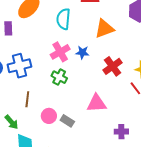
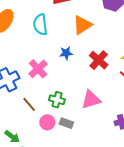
pink cross: (60, 52) -> (38, 69), moved
green cross: (59, 77) -> (57, 100), moved
brown line: (27, 99) -> (29, 104), moved, turned -35

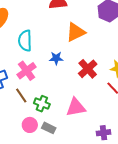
cyan semicircle: (40, 25) -> (25, 41), moved
brown line: (29, 104) -> (21, 96), moved

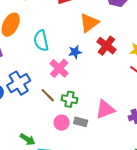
red cross: (88, 69) -> (106, 46), moved
pink cross: (27, 71) -> (59, 68), moved
pink triangle: (76, 107) -> (105, 109), moved

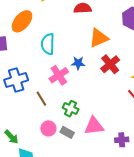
green cross: (69, 99) -> (71, 109), moved

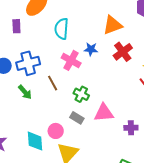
pink cross: (59, 75) -> (71, 60), turned -30
pink circle: (48, 128) -> (56, 131), moved
green arrow: (11, 137) -> (25, 92), moved

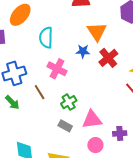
orange triangle: (113, 25) -> (97, 32), turned -40
blue star: (91, 49) -> (83, 51), moved
green cross: (81, 94) -> (69, 102), turned 35
pink circle: (56, 131) -> (95, 145), moved

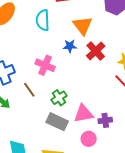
cyan semicircle: (46, 38) -> (43, 20), moved
gray rectangle: (65, 126) -> (57, 122), size x1.5
purple cross: (120, 133) -> (105, 120), moved

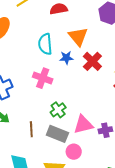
cyan semicircle: (43, 20) -> (45, 44), moved
brown line: (29, 90) -> (31, 129), moved, turned 35
pink circle: (89, 139) -> (74, 152), moved

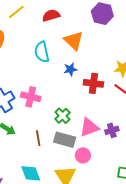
blue star: (66, 58) -> (70, 69), moved
red cross: (92, 61) -> (93, 83), moved, turned -30
pink cross: (43, 78) -> (31, 97), moved

